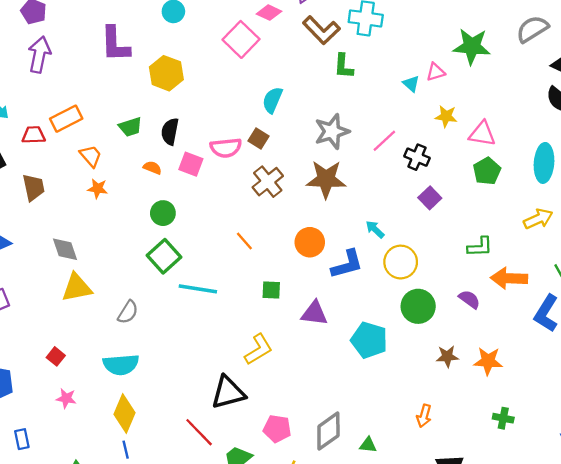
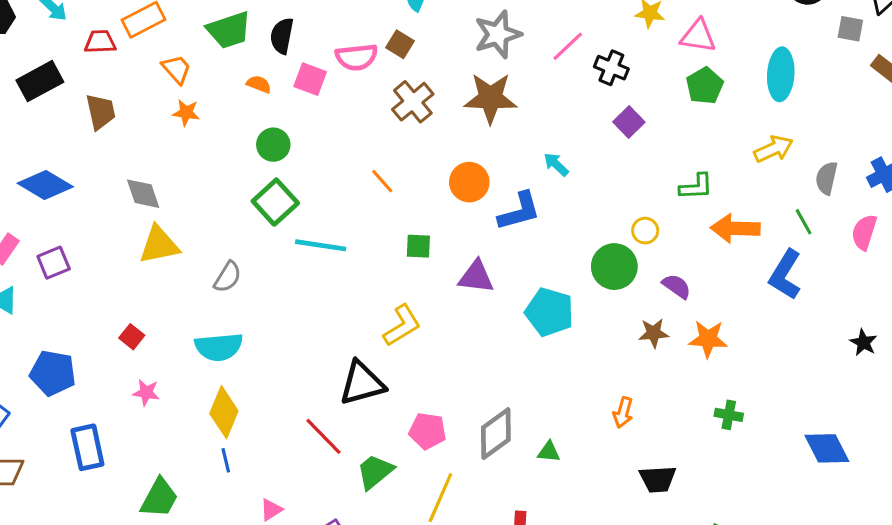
green trapezoid: (130, 127) -> (229, 30), size x1.4
yellow circle: (401, 262) -> (645, 231), moved, size x0.6
purple semicircle: (469, 299) -> (677, 286), moved
blue rectangle: (22, 439) -> (87, 447), size x1.6

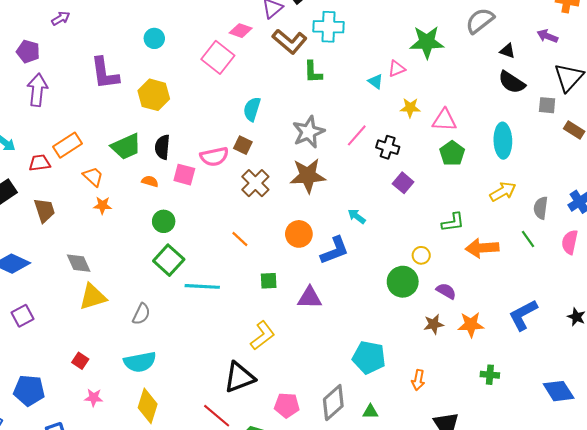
blue L-shape: (785, 275) -> (523, 315), moved, turned 36
cyan pentagon: (549, 312) -> (369, 357), moved

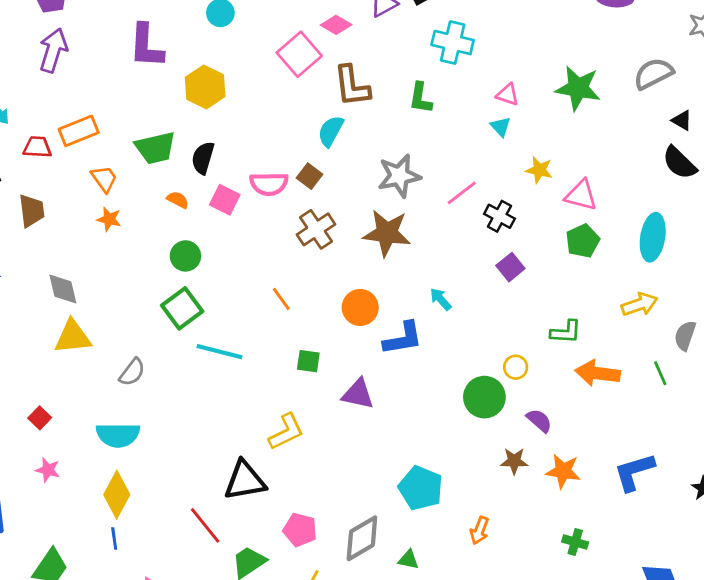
brown L-shape: (290, 41) -> (352, 86), moved, turned 32
pink triangle: (397, 69) -> (508, 95), moved, turned 30

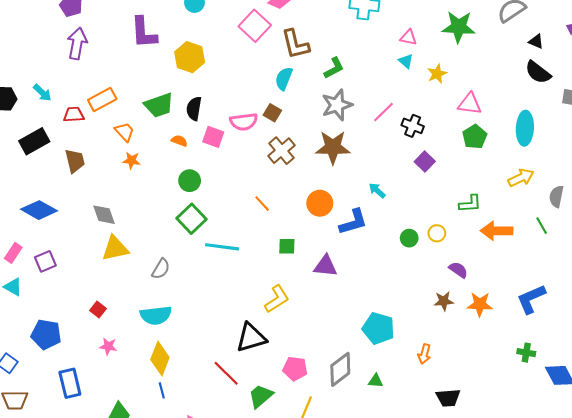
green L-shape: (421, 98) -> (334, 68), moved, turned -120
yellow star: (539, 170) -> (437, 74), moved, turned -30
green circle: (484, 397) -> (409, 238), moved, size x0.6
green cross: (575, 542) -> (526, 353), moved

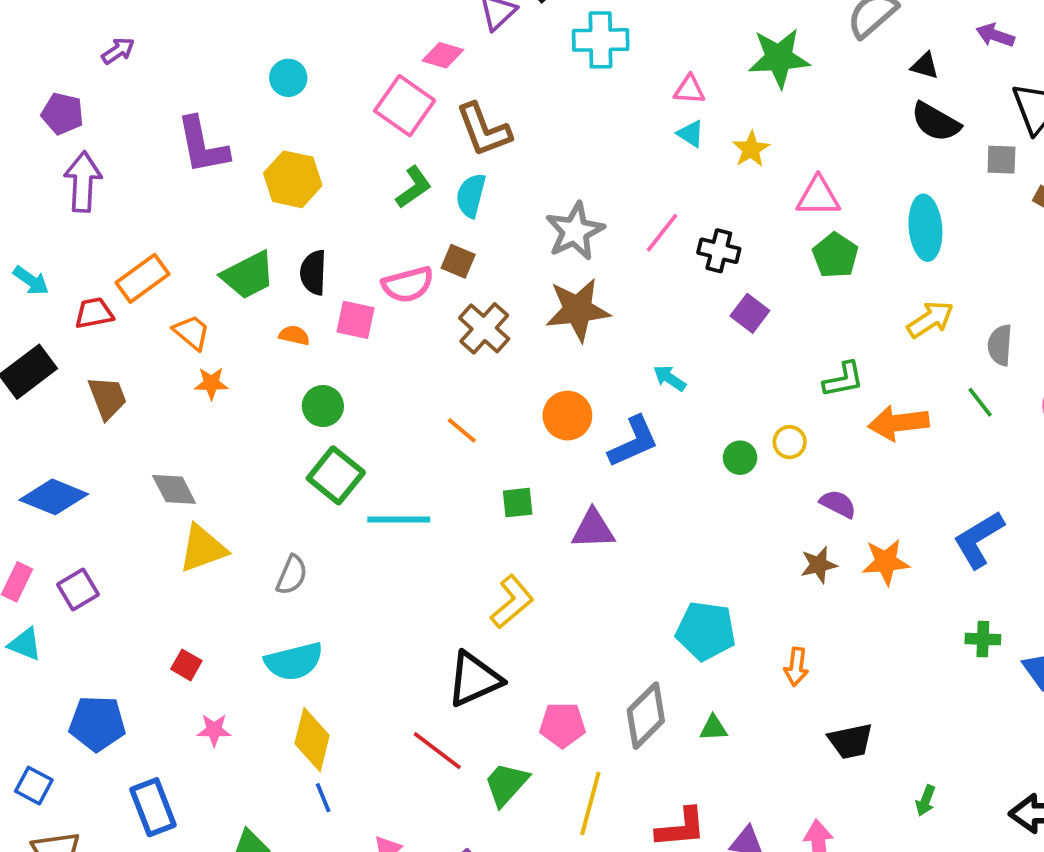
green L-shape: (334, 68) -> (414, 187), moved

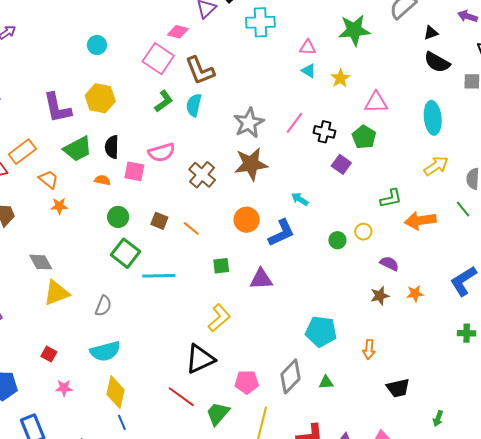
black triangle: (925, 66) -> (431, 33), turned -35
purple L-shape: (203, 145) -> (57, 108), moved
green pentagon: (835, 255) -> (364, 137), moved
brown square: (458, 261) -> (159, 221), moved
orange star: (886, 562) -> (415, 294), size x0.7

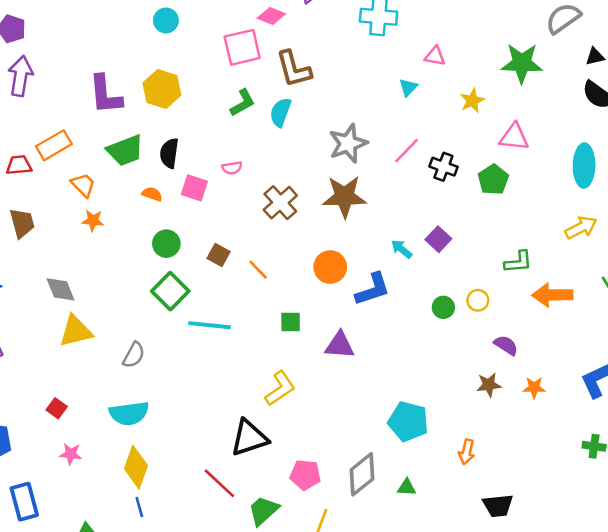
green star: (354, 30) -> (522, 63), moved
pink square: (158, 59) -> (242, 47), turned 36
cyan triangle: (309, 71) -> (408, 87), moved, turned 35
pink semicircle: (162, 152) -> (232, 168), size x0.6
purple square: (341, 164) -> (438, 239), moved

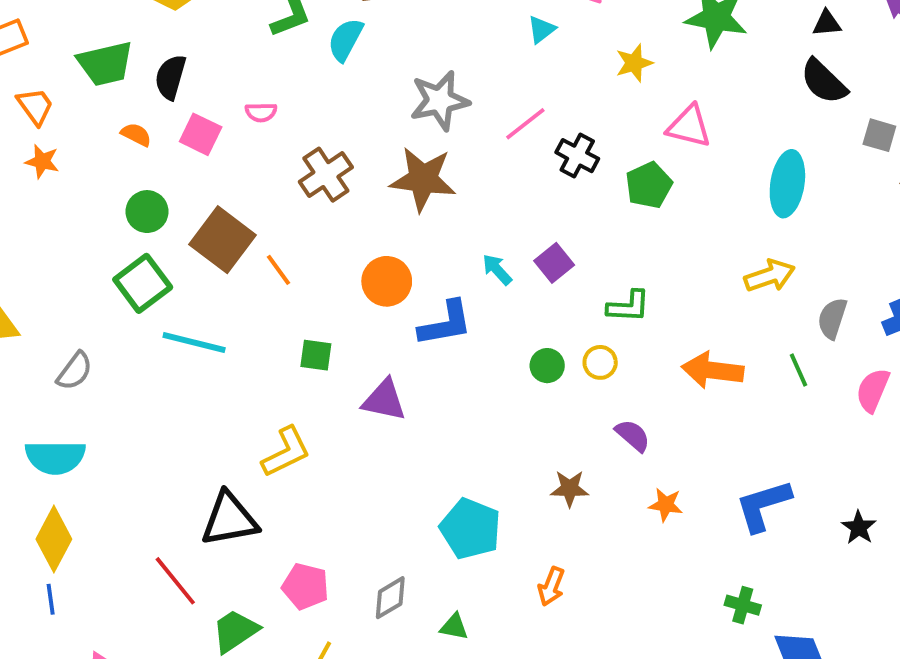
brown square: (219, 255) -> (223, 240), size x1.8
green L-shape: (518, 262) -> (628, 306), moved
brown star: (489, 385) -> (570, 489), moved
gray diamond: (362, 474) -> (390, 598), size x0.7

